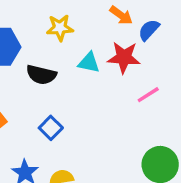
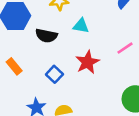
red star: (124, 57) -> (87, 62), moved, turned -30

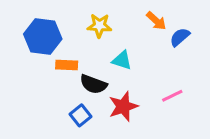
black semicircle: (46, 36) -> (93, 84), moved
orange rectangle: (14, 66) -> (67, 65), moved, turned -56

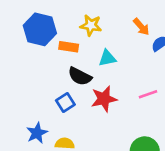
cyan triangle: (122, 60) -> (107, 58), turned -36
orange rectangle: (67, 65) -> (69, 47), moved

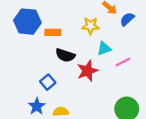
yellow star: (91, 25) -> (90, 26), moved
cyan triangle: (107, 58) -> (104, 49), moved
blue square: (65, 103) -> (48, 82), moved

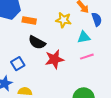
blue semicircle: (127, 19) -> (97, 19), turned 104
cyan triangle: (104, 49) -> (84, 37), moved

